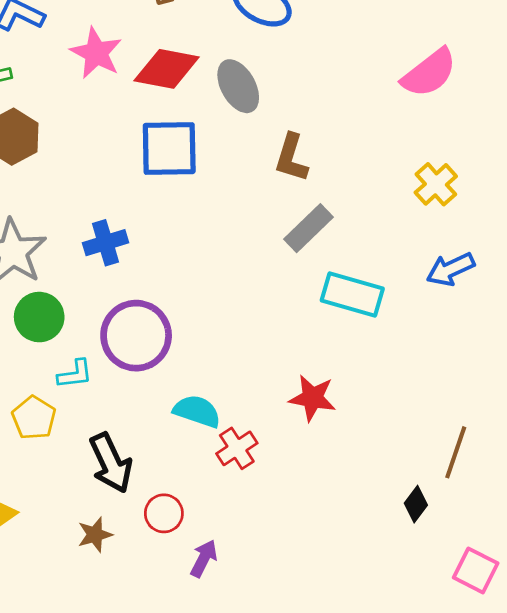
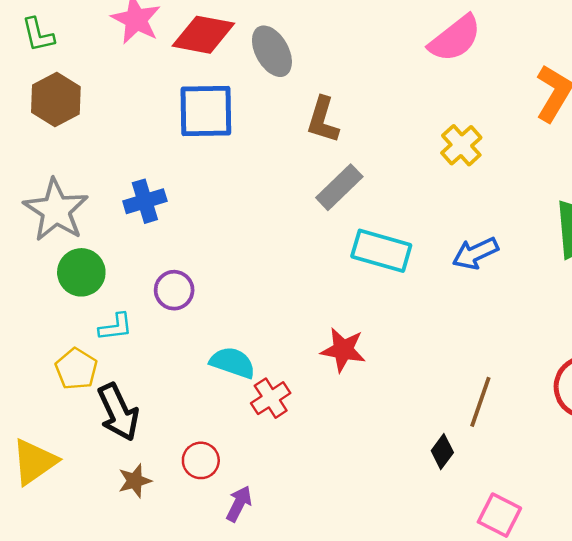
blue arrow: (450, 269) -> (475, 253), moved
purple circle: (136, 336) -> (174, 290), size x0.6
black arrow: (111, 463) -> (118, 412), moved

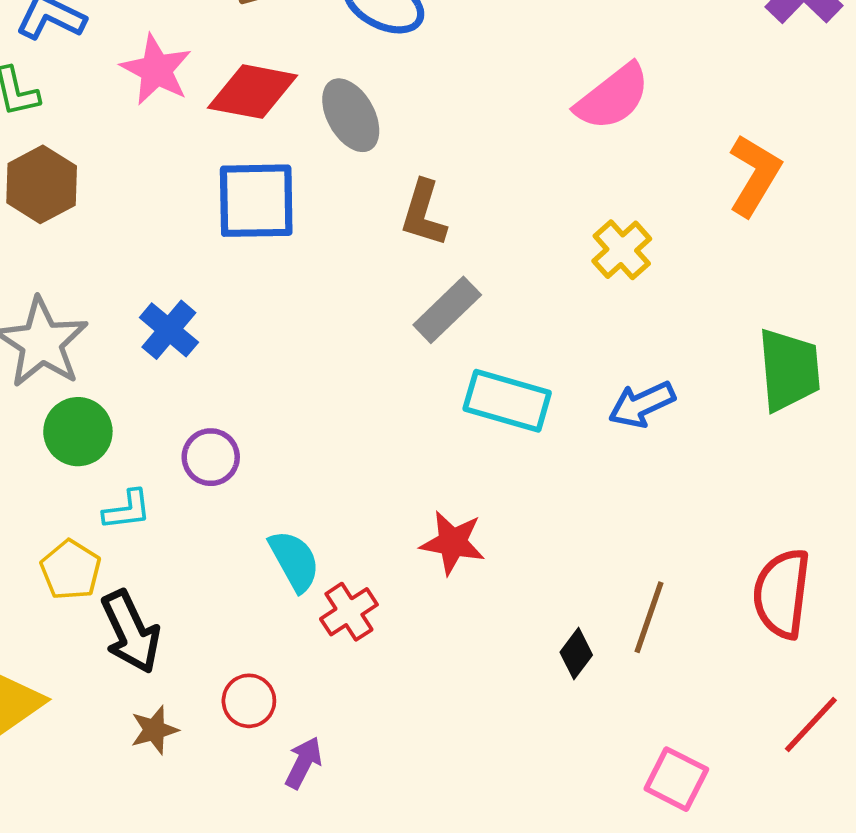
blue cross: (145, 201) -> (169, 330), turned -33
cyan semicircle: (233, 363) -> (294, 561), turned 42
black diamond: (442, 452) -> (576, 654), moved

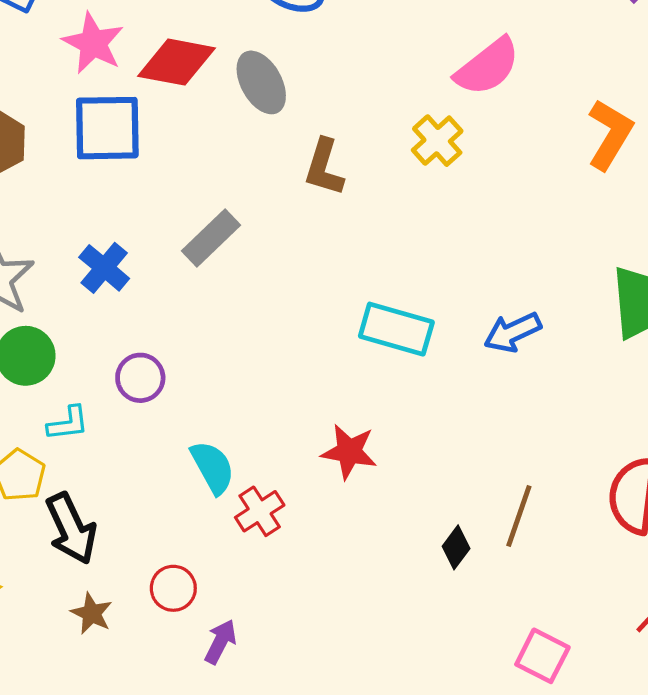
blue square: (256, 201) -> (107, 128), moved
yellow cross: (622, 250) -> (437, 141), moved
gray rectangle: (447, 310) -> (211, 238), moved
brown star: (154, 730) -> (92, 613), turned -30

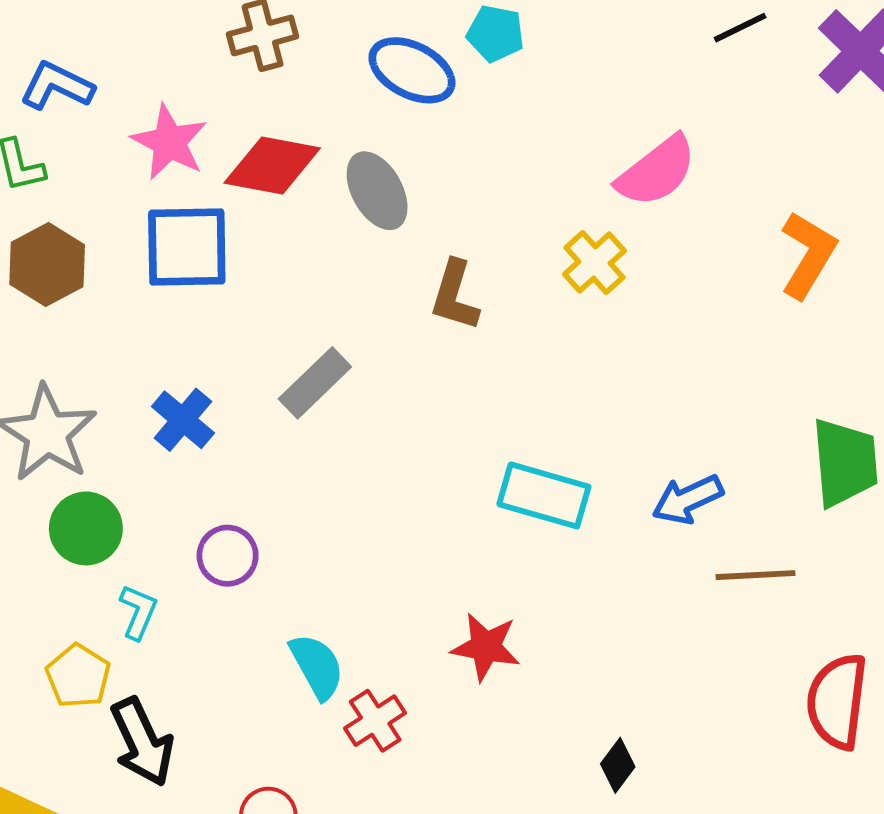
cyan L-shape: (68, 423) -> (138, 612), turned -60
brown line: (519, 516) -> (756, 575), moved, turned 68

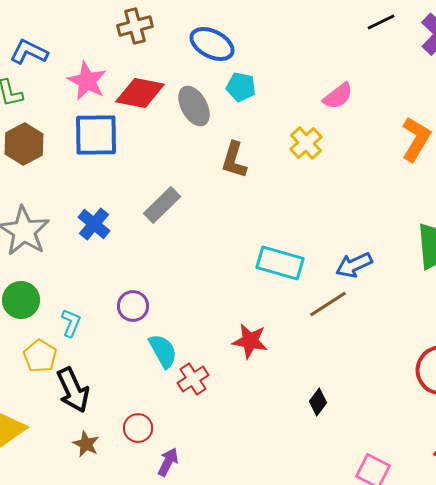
cyan pentagon: (495, 33) -> (241, 87), moved
pink semicircle: (657, 171) -> (338, 96), size x0.7
green circle: (86, 528) -> (21, 300), moved
purple circle: (228, 556) -> (133, 306), moved
brown line: (756, 575) -> (328, 304), moved, turned -30

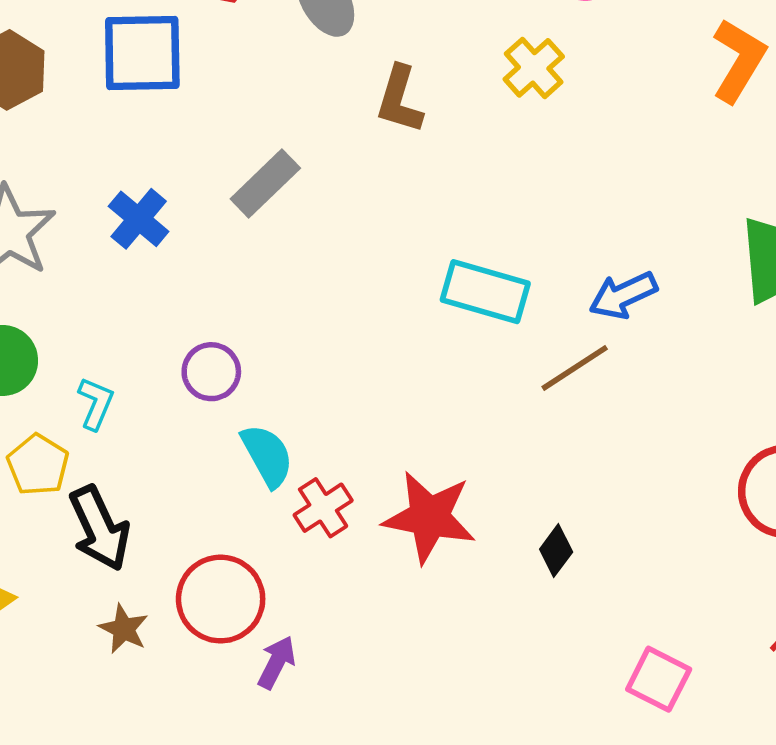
red star: (250, 341) -> (429, 517), moved, size x1.4
red circle: (138, 428) -> (221, 599), size x1.6

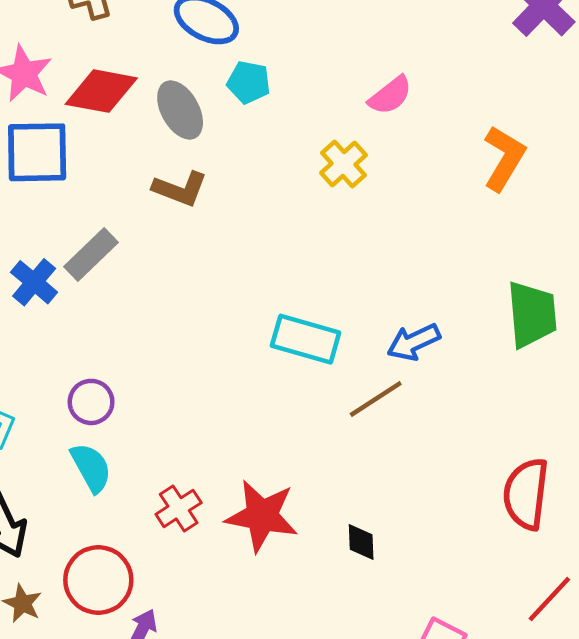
brown L-shape: (399, 100) -> (180, 189), moved, turned -86
gray rectangle: (265, 183) -> (91, 255), moved
cyan semicircle: (267, 456) -> (91, 468), moved
black diamond: (556, 551) -> (361, 542), turned -39

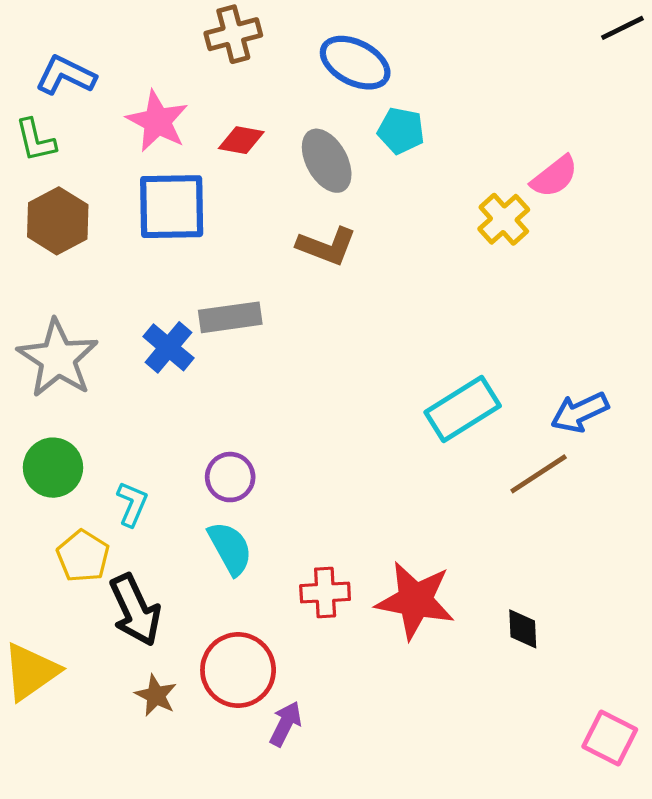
red diamond: (101, 91) -> (241, 140), size x0.6
pink semicircle: (390, 95) -> (554, 177), moved
gray rectangle: (91, 255) -> (230, 317), turned 36
cyan rectangle: (306, 339) -> (463, 409), turned -48
red cross: (179, 508) -> (325, 593), turned 30

